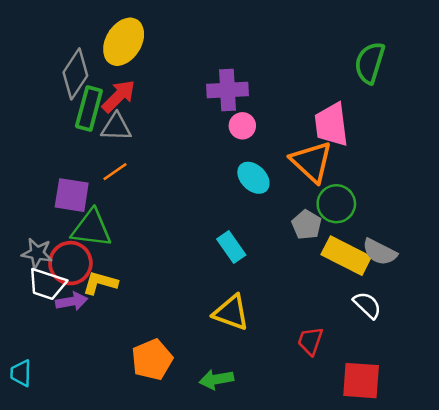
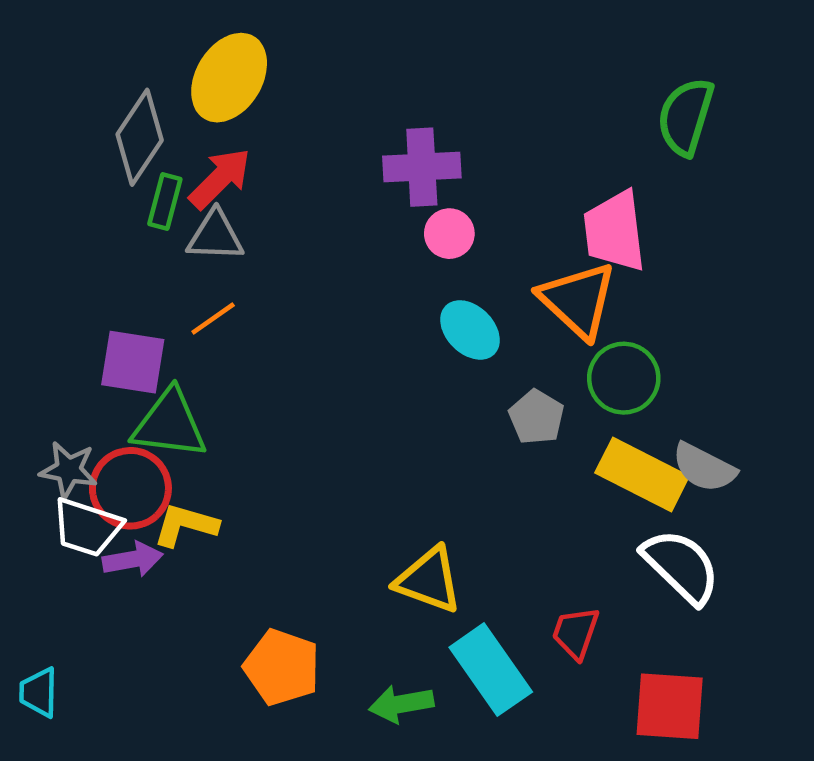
green rectangle: (89, 109) -> (165, 201), size x0.7
gray pentagon: (307, 225) -> (537, 417), moved
cyan rectangle: (231, 247) -> (491, 670), moved, size x1.5
white semicircle: (367, 305) -> (681, 566), size x1.5
orange pentagon: (152, 360) -> (282, 667), turned -30

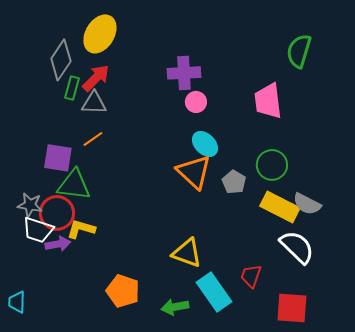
orange triangle: (578, 300) -> (194, 172), moved

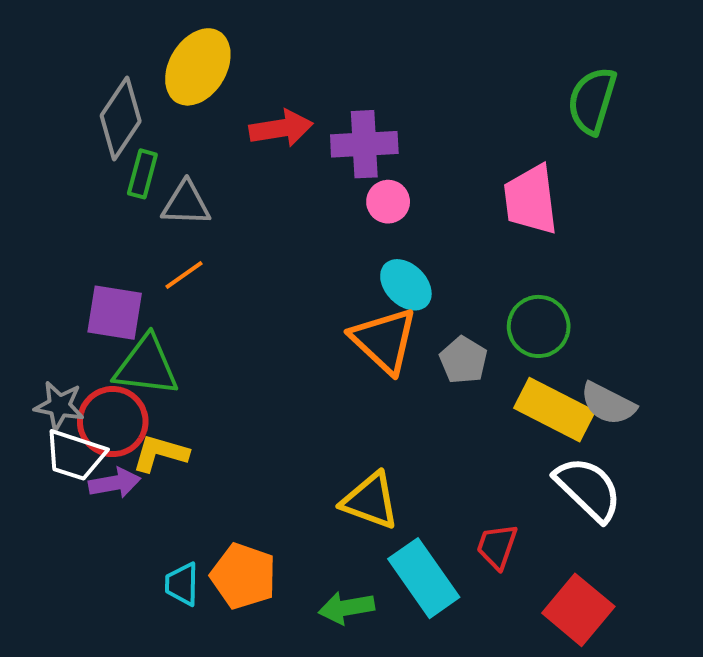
red arrow: (96, 78) -> (281, 128), moved, turned 36
cyan trapezoid: (17, 302) -> (182, 584), moved
red square: (292, 308) -> (578, 610), turned 36

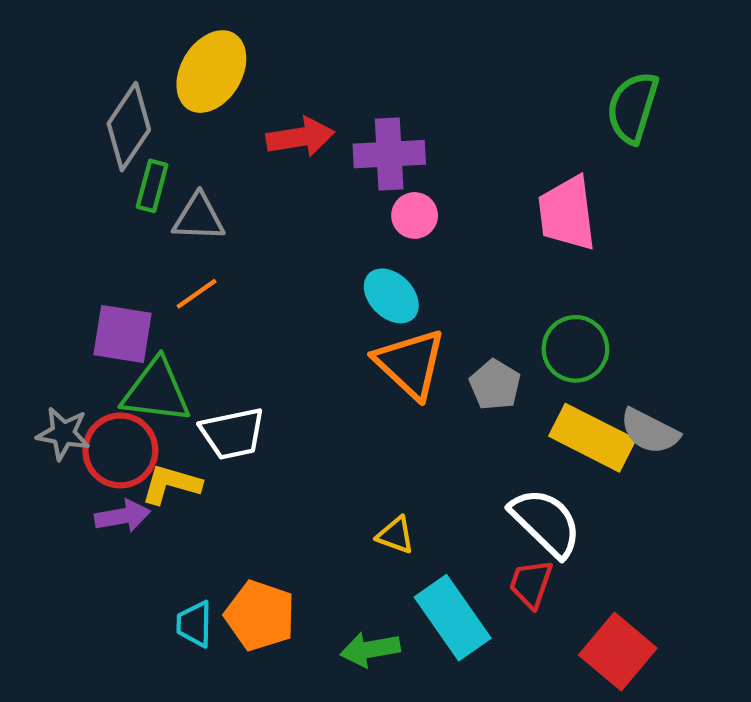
cyan ellipse: (406, 285) -> (391, 296), moved
white trapezoid: (75, 455) -> (233, 433), moved, turned -30
white semicircle: (588, 489) -> (546, 522), moved
yellow triangle: (370, 501) -> (396, 535), size x0.6

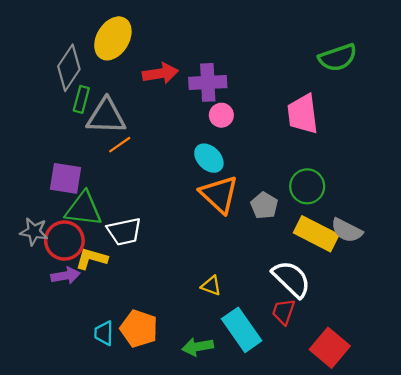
green semicircle: (633, 108) -> (338, 58), turned -126
gray triangle: (199, 218) -> (106, 116), size x1.4
orange line: (197, 294) -> (120, 145), moved

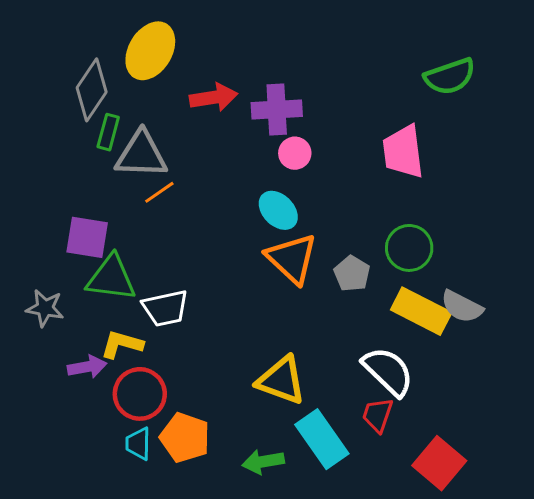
red circle: (64, 241) -> (140, 394), moved
yellow triangle: (211, 286) -> (281, 380), size x1.8

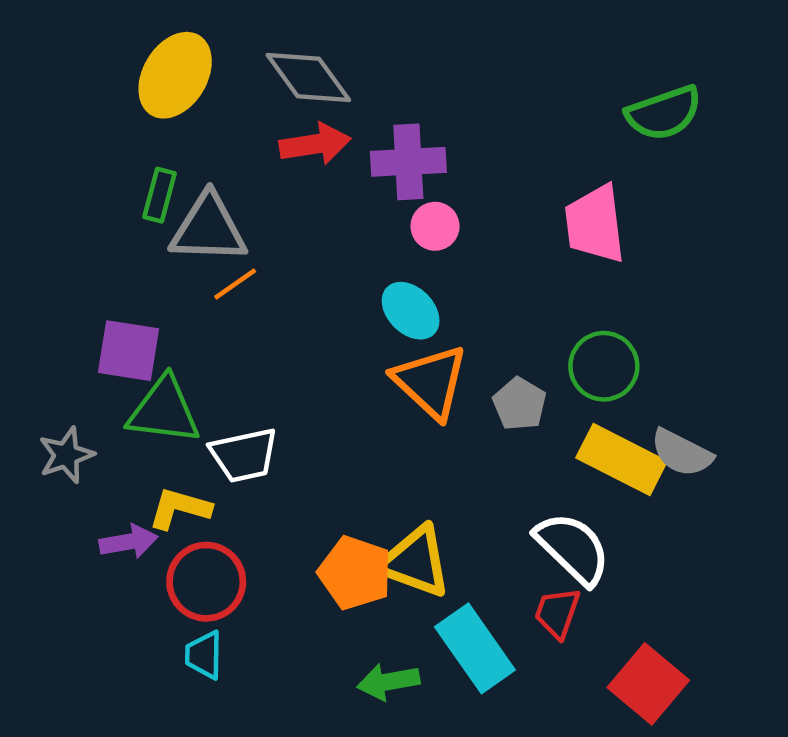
yellow ellipse: (150, 51) -> (175, 75), moved
gray diamond: (92, 90) -> (308, 77), moved, turned -70
gray star: (45, 308) -> (66, 455), turned -30
orange pentagon: (185, 438) -> (355, 573), moved

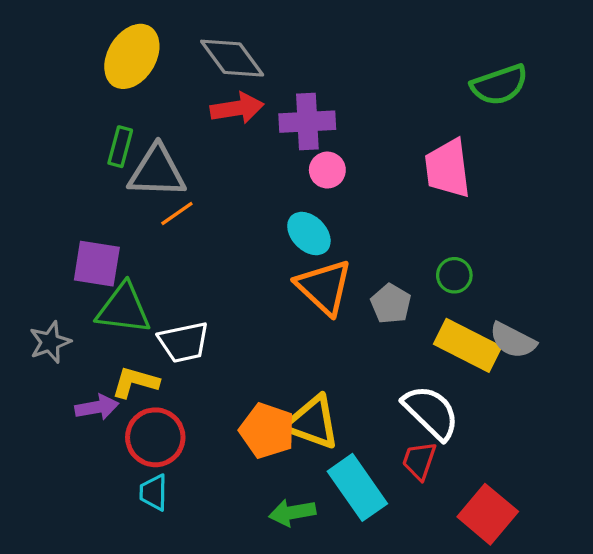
green circle: (604, 366) -> (454, 275), size x0.7

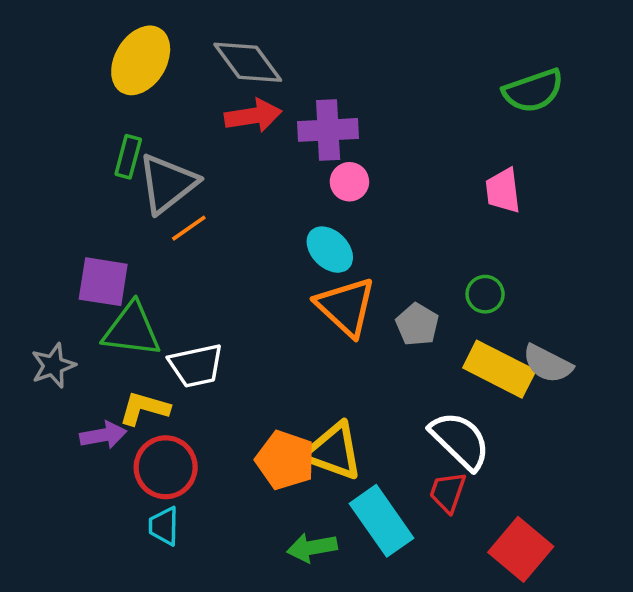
pink trapezoid: (448, 168) -> (503, 191), moved, size x0.7
gray triangle: (157, 172) -> (167, 184), turned -40

